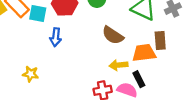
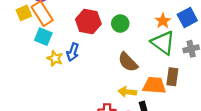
cyan square: (38, 13) -> (43, 37), moved
yellow star: (31, 74) -> (55, 58), moved

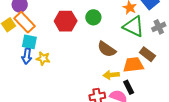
blue arrow: (73, 52) -> (27, 56), moved
brown rectangle: (172, 77) -> (147, 54), turned -49

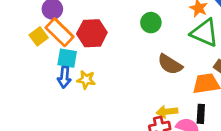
red hexagon: (66, 21) -> (92, 33), moved
yellow arrow: (111, 75) -> (167, 112), moved
black rectangle: (129, 87) -> (201, 114), turned 32

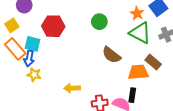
orange rectangle: (60, 32) -> (15, 49), moved
yellow star: (86, 80) -> (34, 75), moved
yellow arrow: (167, 112) -> (72, 88), moved

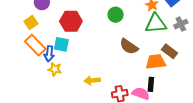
green triangle: (140, 33) -> (156, 24), turned -30
cyan square: (32, 44) -> (61, 44), moved

